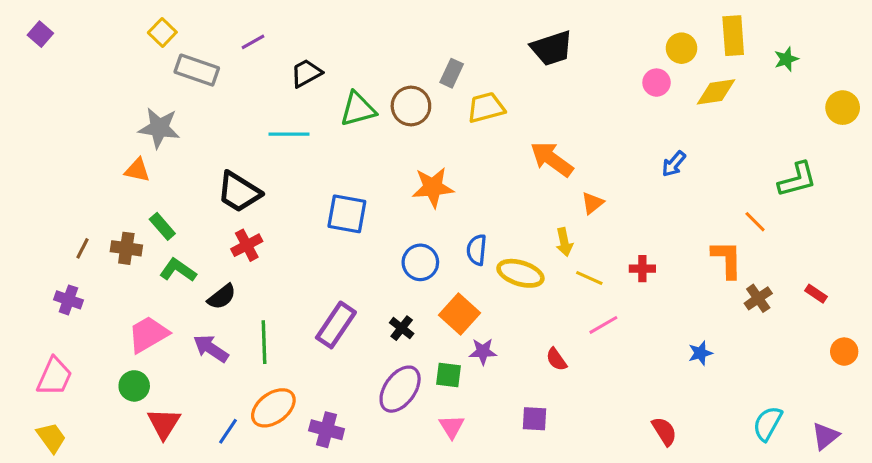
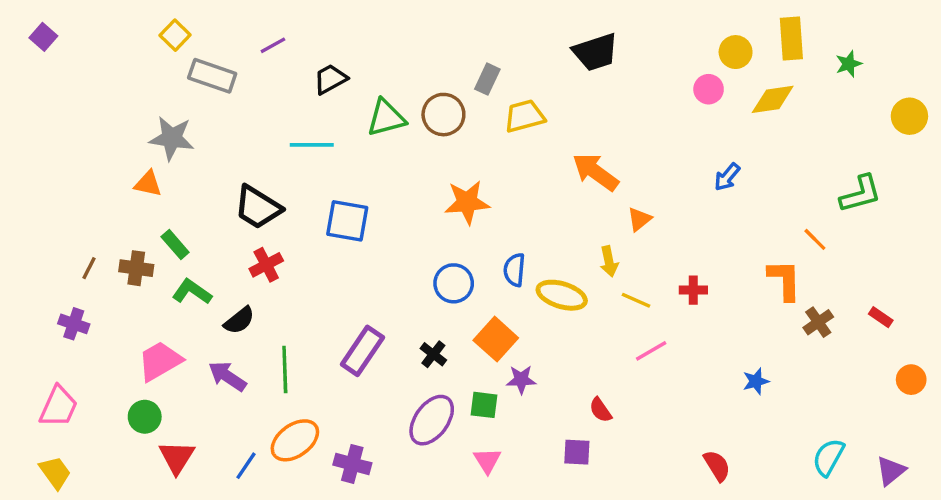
blue square: (347, 214) -> (347, 221), moved
red semicircle: (556, 359) -> (600, 410), moved

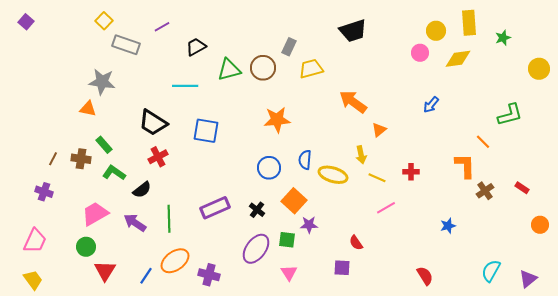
purple rectangle: (362, 351) -> (215, 208), turned 32

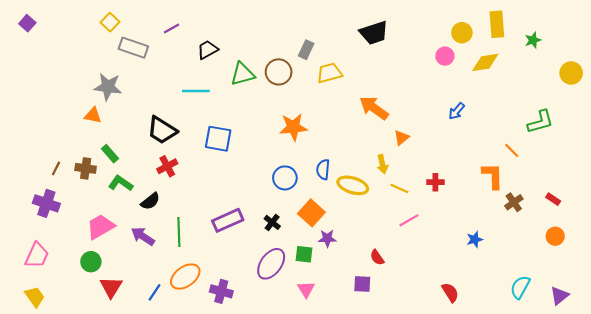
purple cross: (44, 192) -> (46, 203), size x1.4
orange circle: (540, 225) -> (555, 236), moved

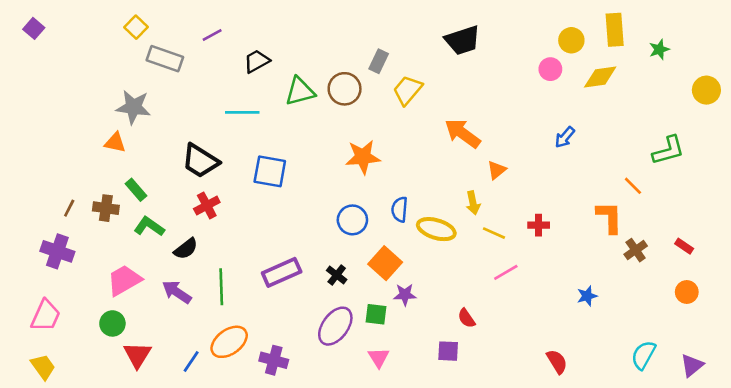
yellow trapezoid: (329, 73) -> (407, 90), turned -35

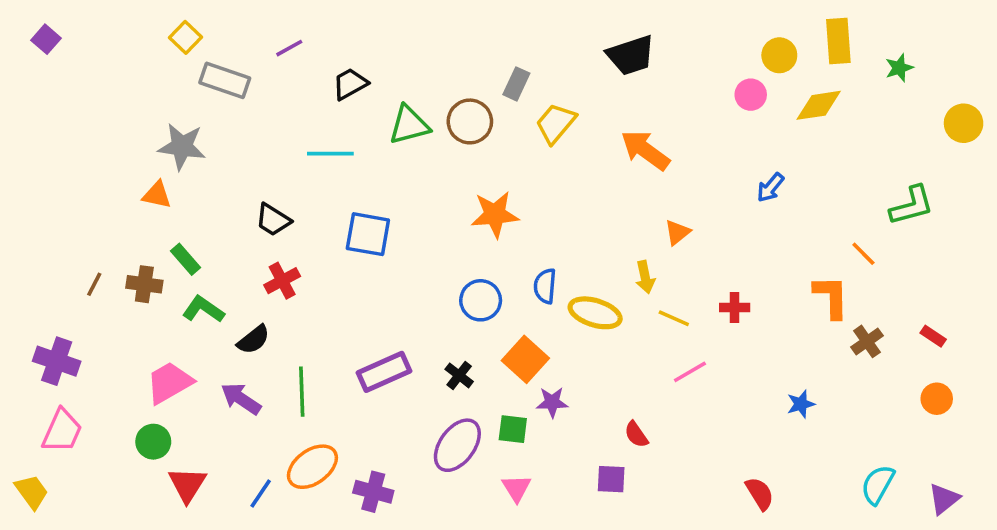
orange arrow: (463, 133) -> (645, 150), moved
black trapezoid: (200, 161) -> (273, 220), size x0.7
purple cross: (57, 251) -> (57, 361), moved
yellow trapezoid: (43, 367) -> (32, 492), moved

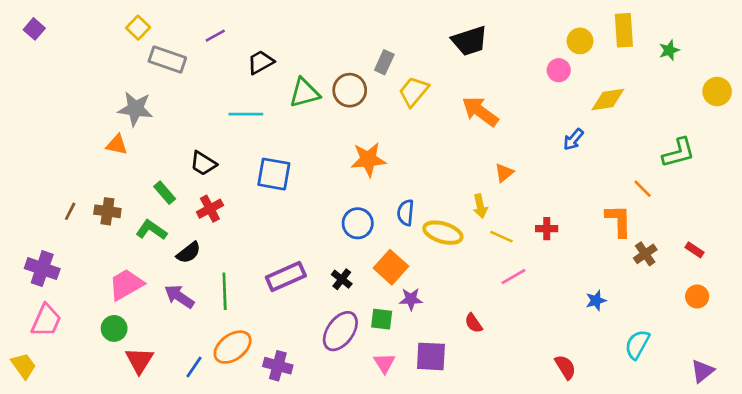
yellow diamond: (819, 105) -> (608, 99), moved
green rectangle: (185, 259) -> (165, 193), moved
purple square: (611, 479) -> (431, 356), moved, size x1.4
cyan semicircle: (878, 485) -> (637, 344), moved

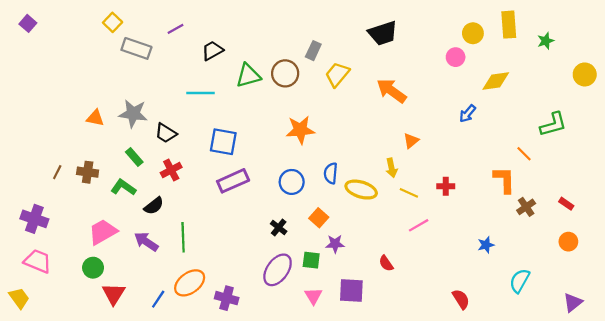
gray star: (135, 109) -> (133, 114), moved
orange square: (391, 267) -> (319, 218), size x0.7
purple rectangle: (286, 277) -> (233, 181), moved
pink trapezoid: (46, 320) -> (38, 261), turned -92

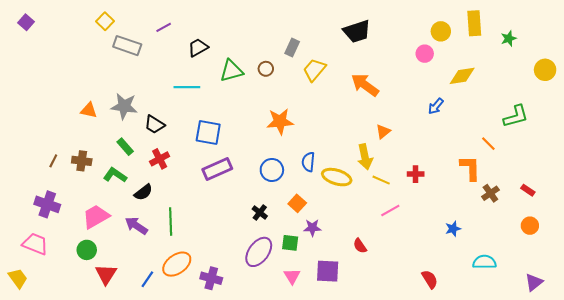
brown circle: (285, 73) -> (266, 69), size x0.6
yellow arrow: (392, 168) -> (365, 157), size x1.4
purple cross: (34, 219) -> (47, 204), moved
cyan semicircle: (520, 281) -> (484, 262), turned 60

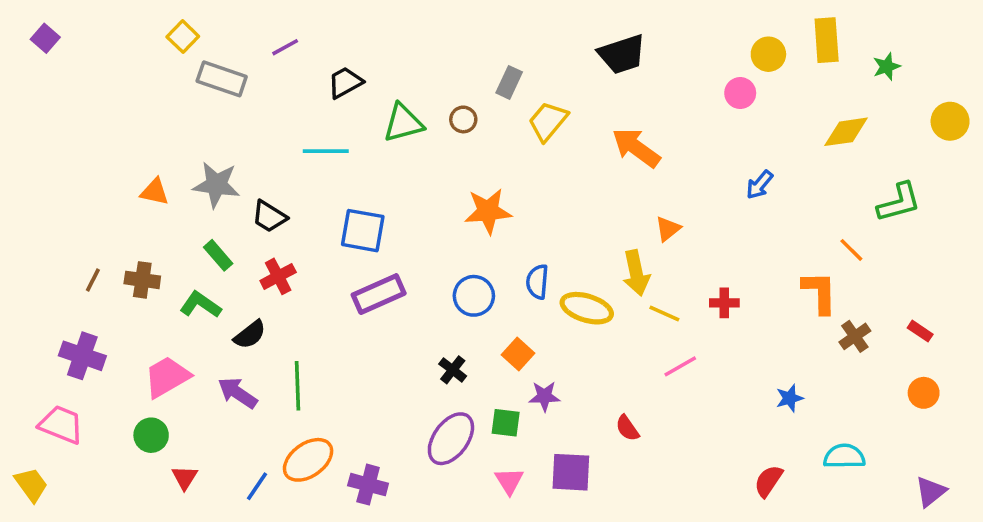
yellow diamond: (462, 76) -> (846, 132), moved
red triangle: (106, 274) -> (185, 477), size x0.7
red semicircle: (430, 279) -> (768, 481), moved, turned -114

